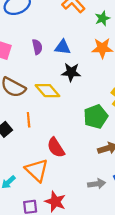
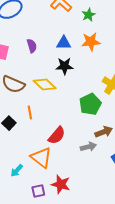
blue triangle: (63, 47) -> (64, 43), moved
red semicircle: (56, 148) -> (57, 135), turned -102
gray arrow: (97, 184) -> (88, 147), moved

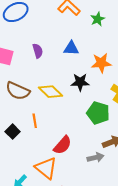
orange star: (91, 42) -> (101, 63), moved
black star: (65, 66) -> (80, 82), moved
green pentagon: (90, 104) -> (98, 113), turned -30

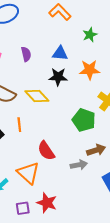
green star: (98, 19) -> (90, 35), moved
black star: (80, 82) -> (58, 77), moved
red semicircle: (63, 145) -> (46, 151), turned 102

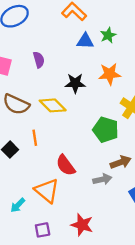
blue triangle: (60, 53) -> (85, 41), moved
red star: (47, 203) -> (82, 225), moved

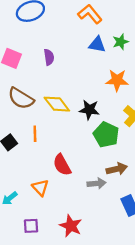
black star: (75, 83) -> (89, 110), moved
orange triangle: (47, 191) -> (40, 188), size x0.7

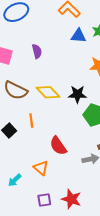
purple square: (31, 226) -> (44, 200), moved

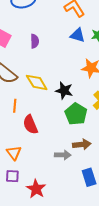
red semicircle: (58, 146) -> (30, 124), moved
purple square: (44, 200) -> (12, 176), moved

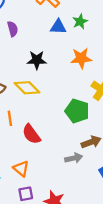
purple semicircle: (35, 41) -> (13, 29), moved
black star: (64, 91) -> (37, 60), moved

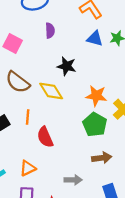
orange star: (81, 58) -> (96, 96), moved
gray arrow: (74, 158) -> (73, 180), moved
orange triangle: (21, 169) -> (28, 168), turned 42

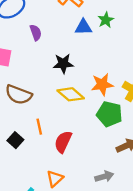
yellow diamond: (51, 91) -> (71, 94), moved
red semicircle: (45, 137) -> (63, 142), turned 65

